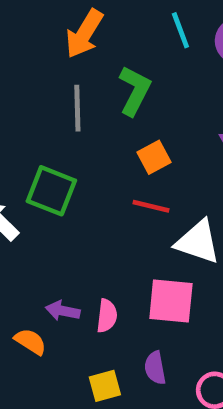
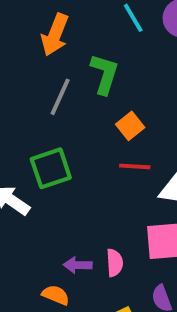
gray line: (77, 108) -> (60, 97), turned 36
green square: (51, 191) -> (51, 168), turned -30

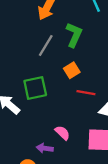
orange square: (130, 126) -> (72, 70), moved
pink semicircle: (115, 263) -> (62, 133), moved, turned -49

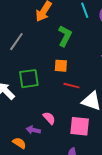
gray line: (46, 45) -> (16, 42), moved
orange square: (72, 70) -> (61, 66), turned 32

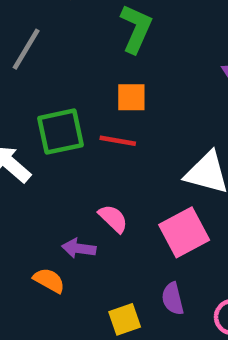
red line: (71, 86) -> (118, 141), moved
pink square: (80, 126) -> (184, 232), turned -30

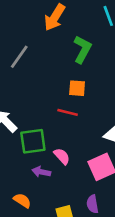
green square: (60, 132) -> (33, 141), moved
orange semicircle: (49, 280) -> (22, 200), moved

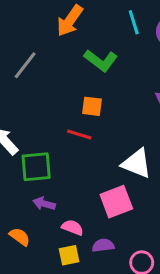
green L-shape: (82, 49) -> (101, 60), turned 96
pink semicircle: (62, 156) -> (72, 228), moved, turned -30
purple semicircle: (92, 204) -> (103, 245), turned 90

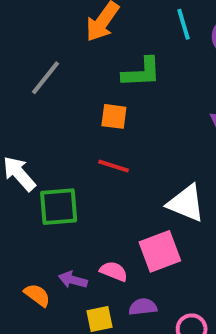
green L-shape: (101, 60) -> (141, 72), turned -40
orange square: (92, 106) -> (114, 116), moved
purple arrow: (44, 204) -> (73, 280), moved
pink semicircle: (72, 228) -> (114, 271), moved

